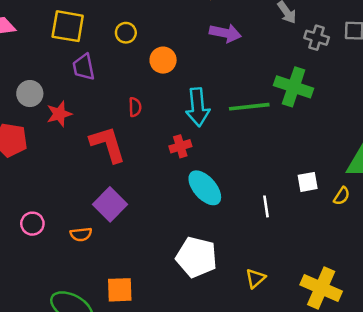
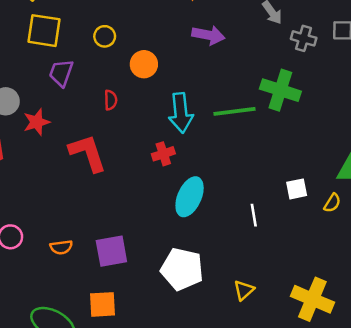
purple trapezoid: (84, 67) -> (61, 73), turned 32
red semicircle: (135, 107) -> (111, 100), moved
cyan ellipse: (205, 188) -> (190, 197), turned 66
purple square: (110, 204) -> (111, 251), moved, turned 36

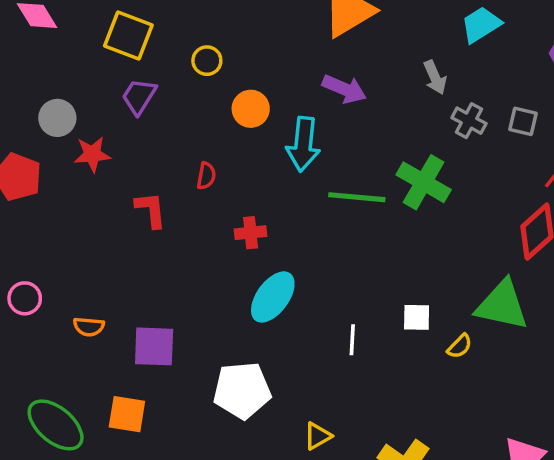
red semicircle: (111, 100) -> (206, 176), moved
cyan arrow: (181, 113) -> (303, 144), moved
red L-shape: (88, 153) -> (151, 210), size x0.7
white pentagon: (182, 269) -> (242, 390), turned -30

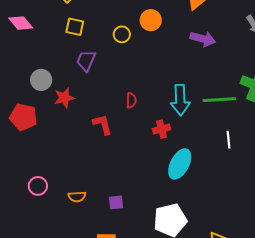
yellow square: (128, 35) -> (75, 27), size x0.7
orange circle: (251, 109) -> (151, 20), moved
cyan arrow: (303, 144) -> (180, 100), moved
white line: (352, 340) -> (229, 140), moved
purple square: (154, 346) -> (116, 202), size x0.6

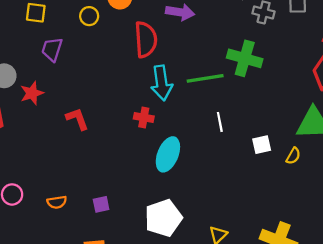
red semicircle: (131, 100) -> (146, 39), moved, size x2.0
red cross: (161, 129) -> (144, 117), turned 30

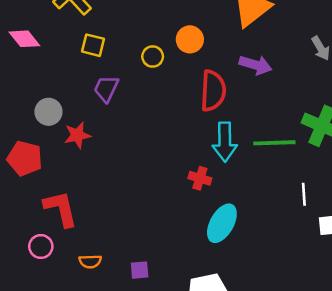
red L-shape: (77, 119) -> (61, 209), moved, size x1.4
white line: (220, 122) -> (304, 194), moved

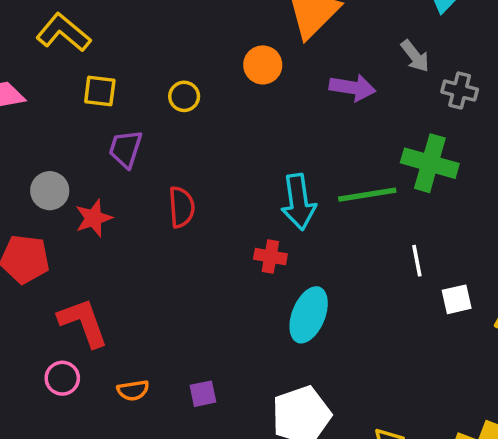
orange circle: (190, 39) -> (263, 65), moved
purple arrow: (256, 65) -> (352, 88), moved
red semicircle: (213, 91) -> (182, 207), moved, size x0.7

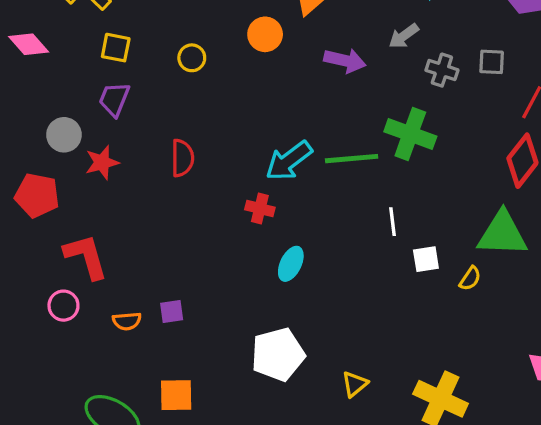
gray arrow: (415, 56) -> (404, 36), turned 88
purple trapezoid: (126, 149) -> (114, 99), moved
cyan arrow: (299, 202) -> (289, 161), turned 57
cyan ellipse: (309, 315) -> (291, 264), size x0.7
purple square: (203, 394) -> (172, 311), moved

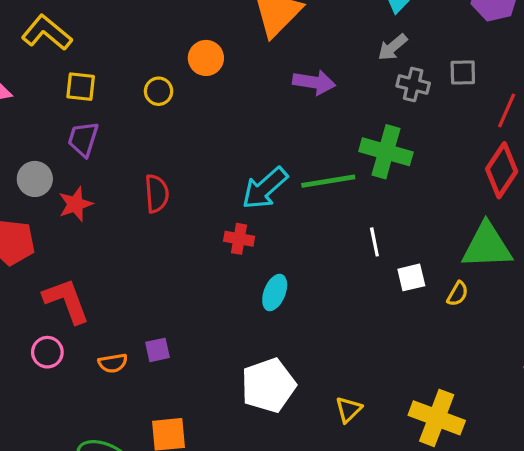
orange circle: (265, 34) -> (206, 58), moved
gray arrow: (404, 36) -> (393, 47), moved

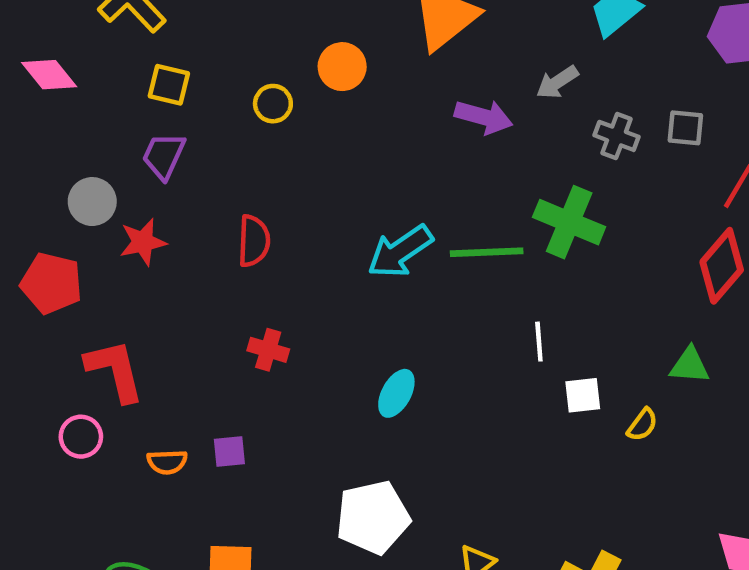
gray arrow: (393, 47) -> (557, 82), moved
red cross: (239, 239) -> (268, 350), moved
green triangle: (487, 246) -> (690, 365), size x0.6

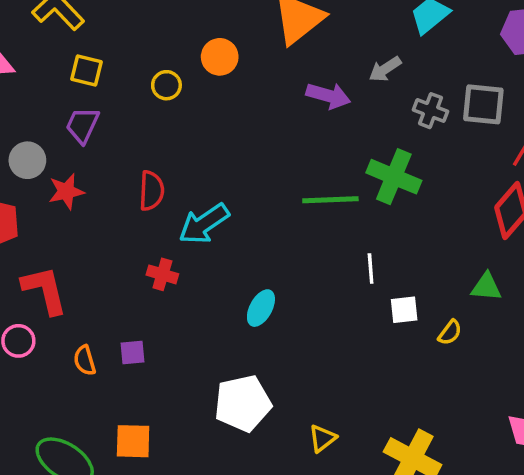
gray square: (685, 128) -> (483, 104), size x1.5
cyan arrow: (400, 251) -> (204, 224), moved
orange semicircle: (167, 462) -> (85, 360), turned 76

